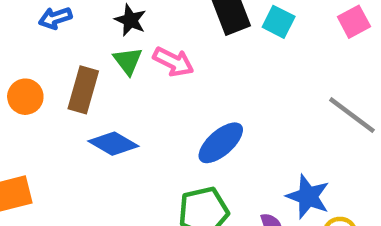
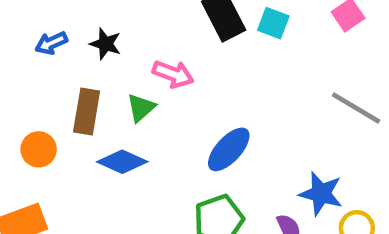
black star: (130, 20) -> (106, 44), moved
green triangle: (128, 61) -> (141, 108), moved, turned 32
orange circle: (25, 97) -> (39, 149), moved

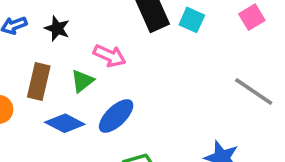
blue ellipse: (229, 149) -> (116, 116), moved

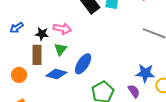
black star: (57, 28) -> (42, 34), moved
pink arrow: (110, 56) -> (62, 29), moved

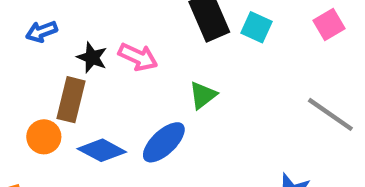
green triangle: (60, 49) -> (203, 95), moved
orange circle: (19, 75) -> (44, 137), moved

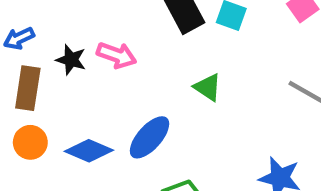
green triangle: (203, 95) -> (208, 87), moved, turned -44
brown rectangle: (71, 100) -> (28, 88), moved

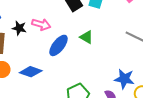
blue ellipse: (150, 137) -> (59, 45), moved

